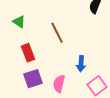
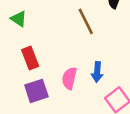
brown line: (57, 33) -> (86, 21), moved
pink semicircle: (59, 84) -> (69, 78), moved

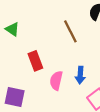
red rectangle: (30, 58) -> (35, 61), moved
purple square: (36, 91) -> (15, 97), moved, turned 30

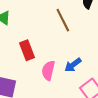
blue arrow: (80, 75) -> (73, 65), turned 49

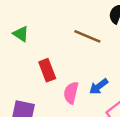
brown line: (63, 20) -> (87, 36), turned -40

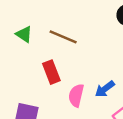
brown line: (87, 36) -> (63, 37), moved

